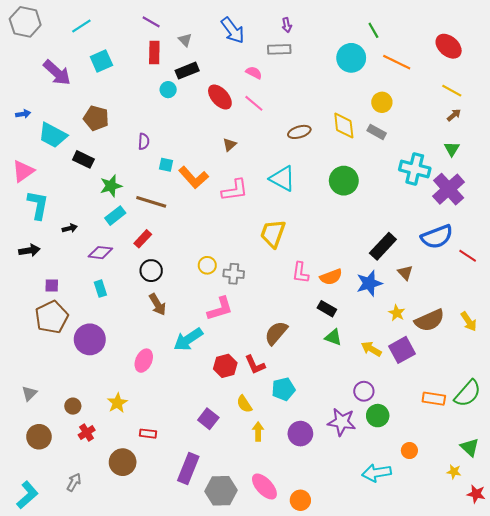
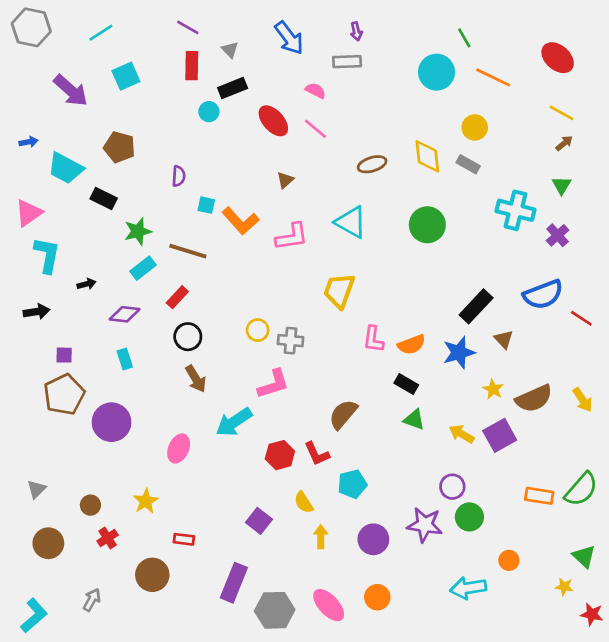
purple cross: (449, 189) -> (558, 235), size x0.6
orange circle: (300, 500) -> (377, 597), moved

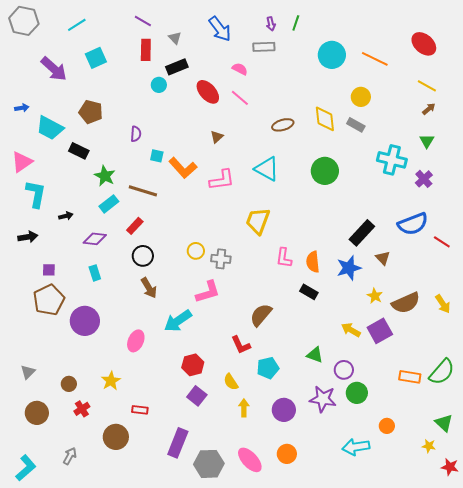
green line: (464, 38) -> (296, 23), moved, turned 49
green star: (138, 231) -> (105, 176), turned -30
orange semicircle: (412, 345) -> (313, 262), turned 105
green triangle: (414, 420) -> (315, 355), moved
red hexagon: (280, 455) -> (193, 365), moved

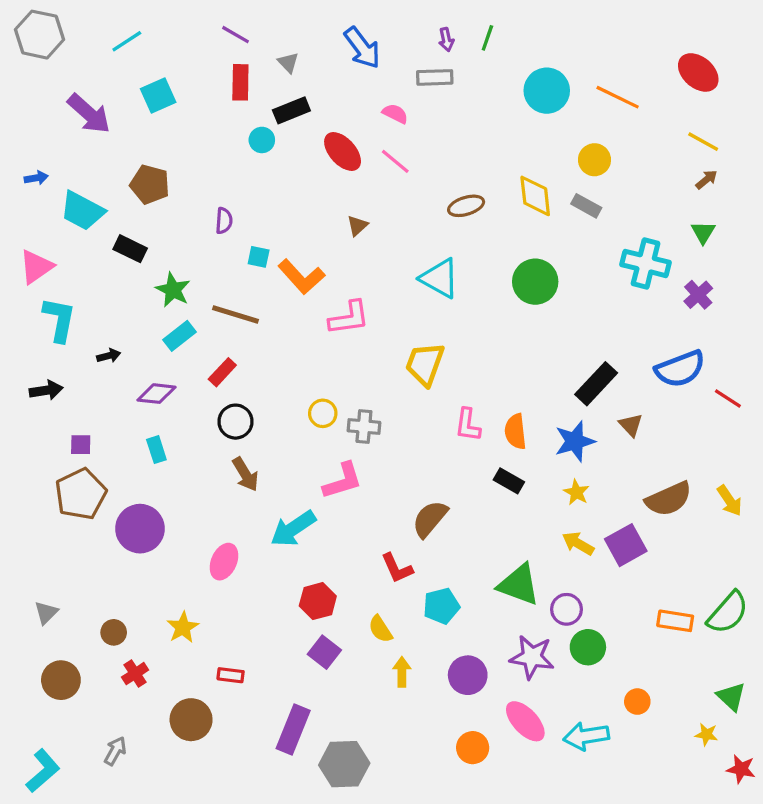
pink L-shape: (222, 180) -> (349, 318), moved
yellow star: (375, 296) -> (576, 492), moved
green triangle: (315, 355) -> (519, 585), size x1.6
pink ellipse: (250, 460) -> (525, 721), moved

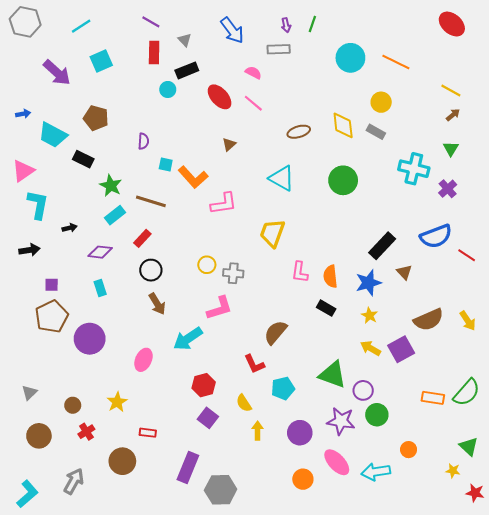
red ellipse: (698, 72) -> (452, 24), moved
gray arrow: (115, 751) -> (74, 481), size x1.4

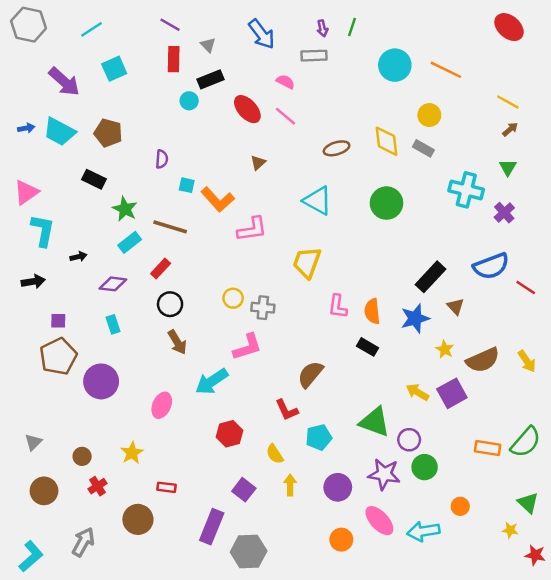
cyan trapezoid: (53, 135) -> (59, 132), moved
yellow star: (369, 315) -> (445, 349), moved
purple square: (208, 418) -> (244, 490), moved

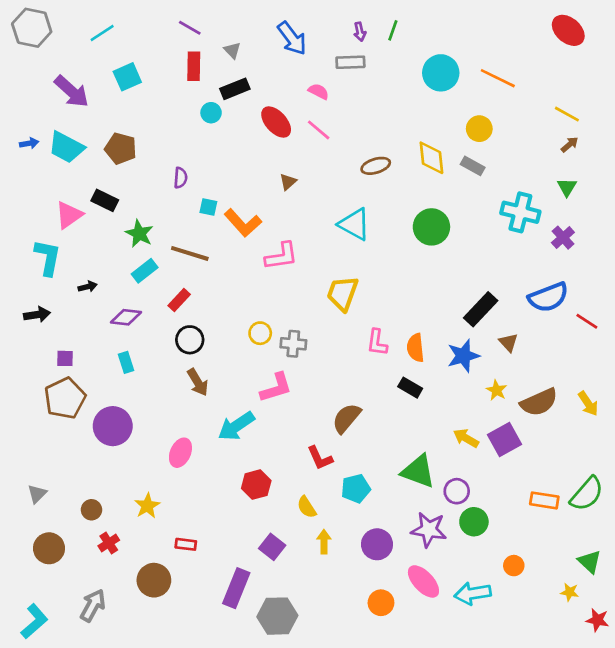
pink triangle: (26, 192) -> (69, 215), moved

